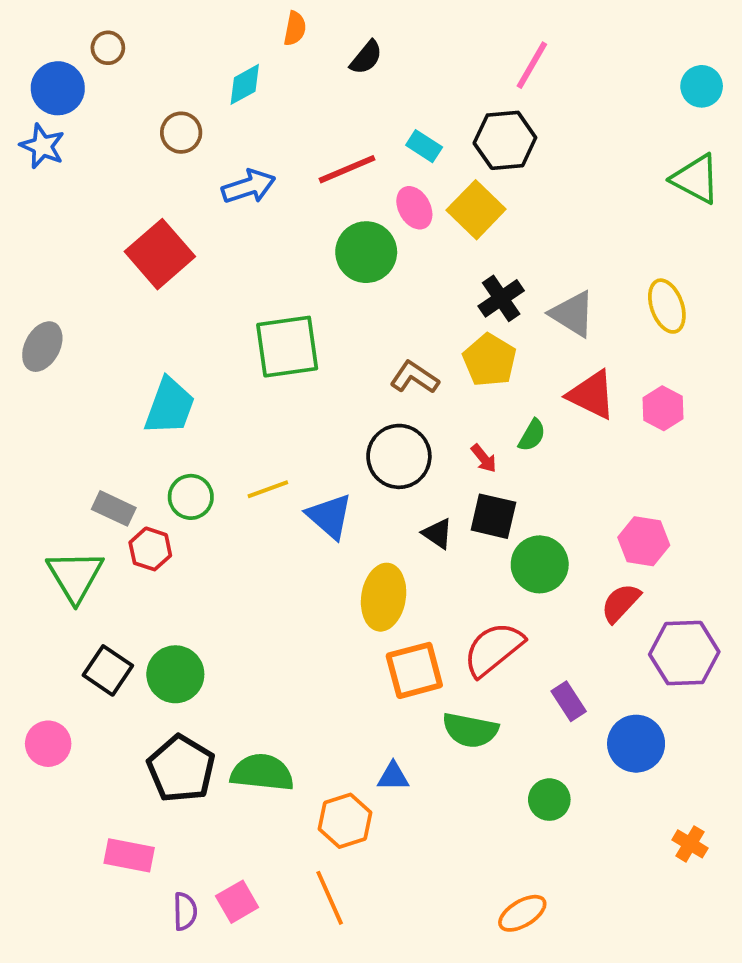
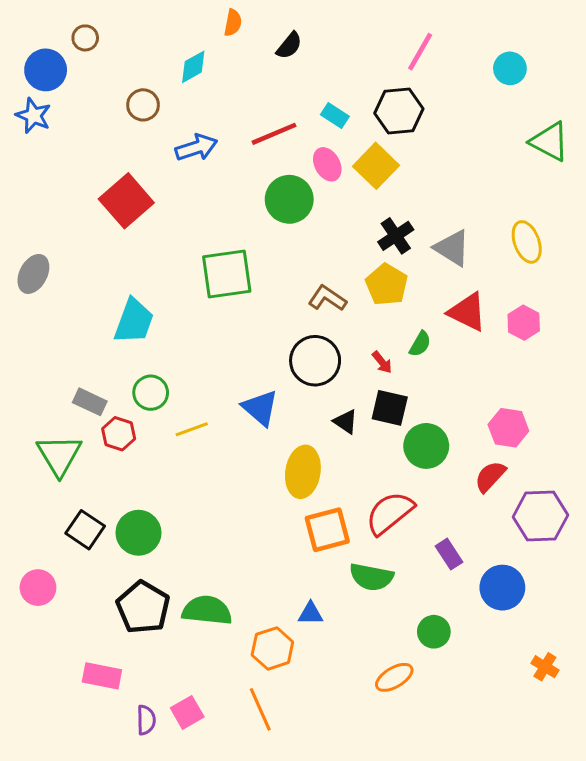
cyan circle: (702, 86) -> (510, 68), moved
yellow line: (268, 489) -> (192, 429), moved
orange ellipse: (522, 913) -> (394, 677), moved

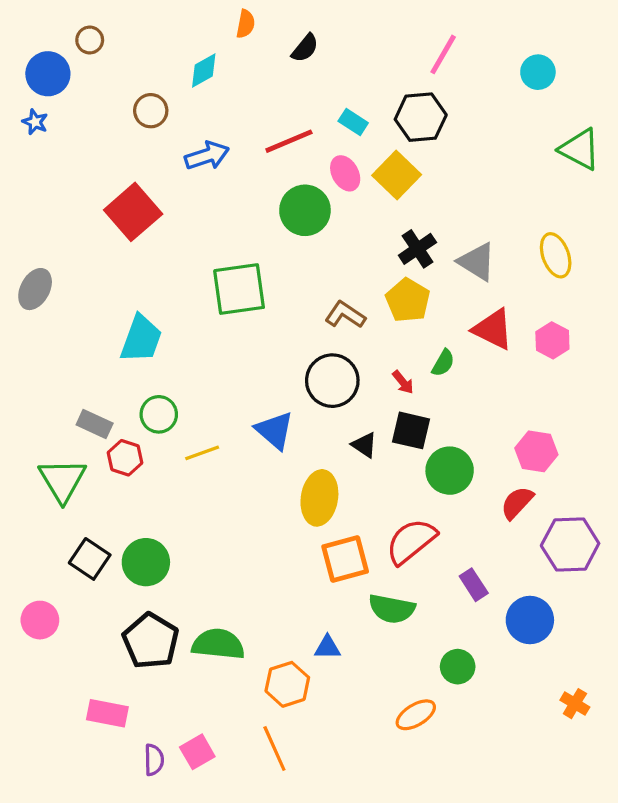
blue star: (33, 116) -> (35, 122), size x0.7

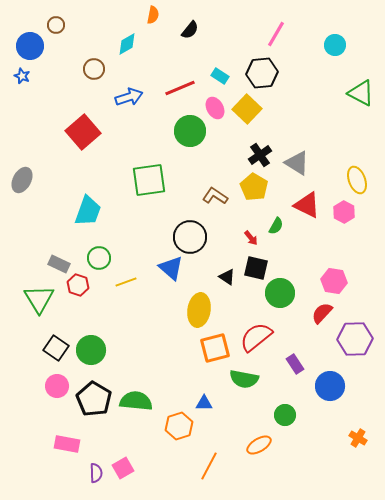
yellow ellipse: (556, 255) -> (357, 180), moved
black circle: (332, 381) -> (190, 237), moved
pink circle: (40, 620) -> (57, 386), moved
orange line: (274, 749) -> (209, 466), moved, turned 52

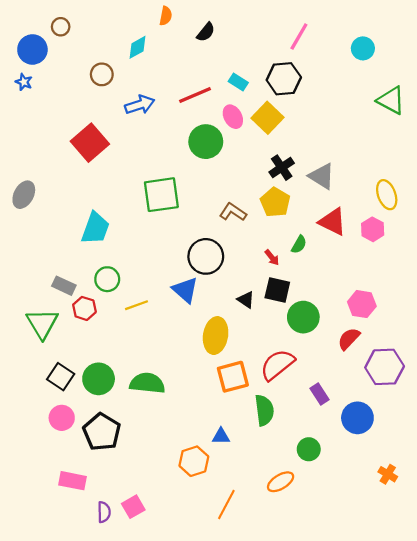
green semicircle: (244, 379) -> (264, 410), turned -108
green semicircle: (136, 401) -> (147, 383), moved

